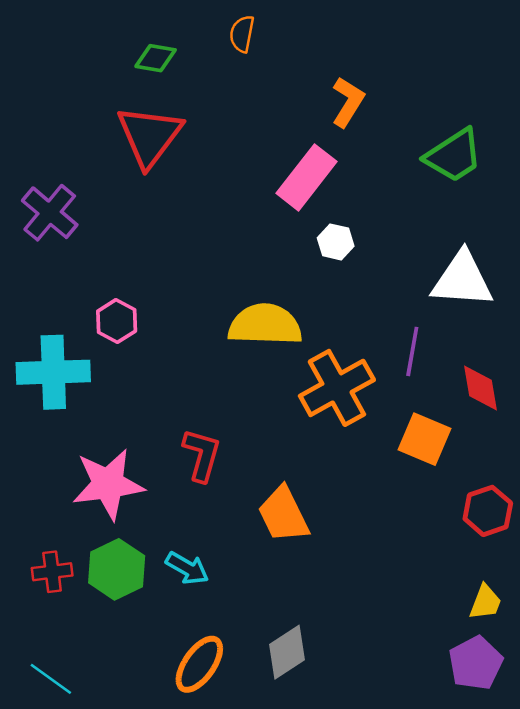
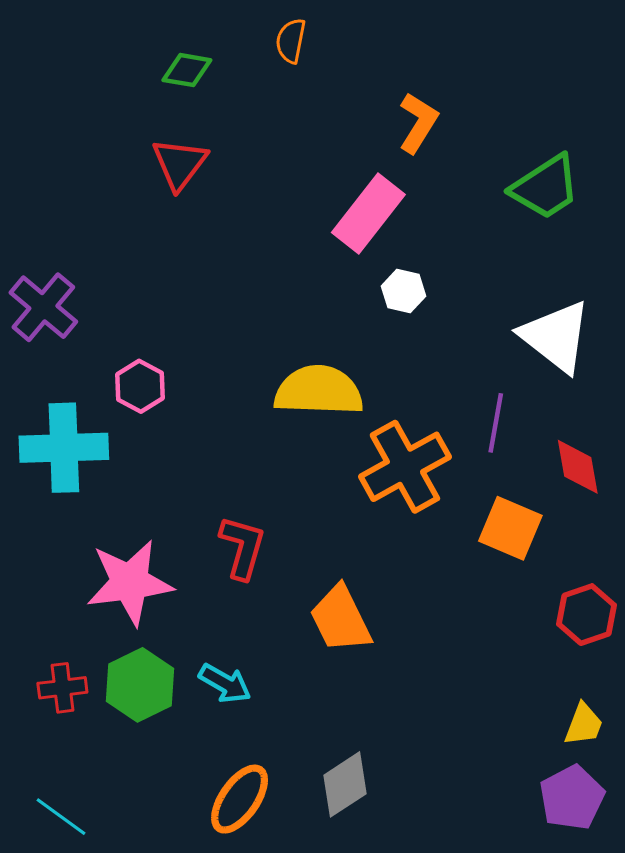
red triangle: (149, 136) -> (180, 164), size x0.7
purple cross: (50, 213) -> (43, 307), moved
white triangle: (462, 280) -> (556, 336), turned 34

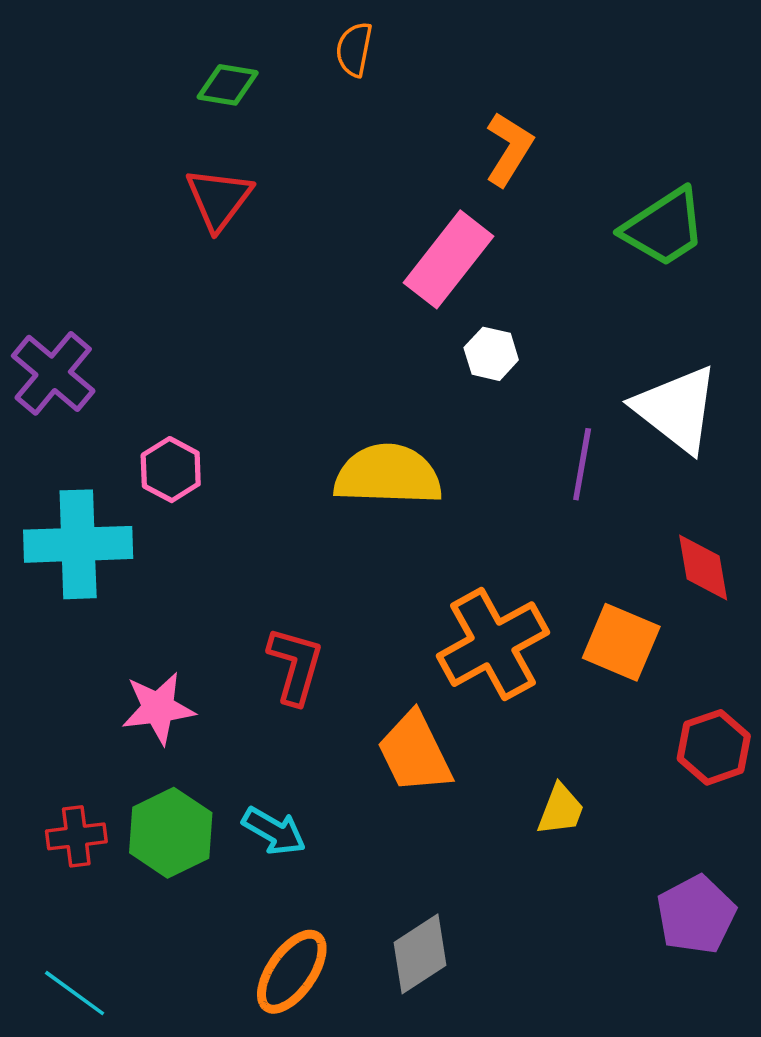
purple line: (496, 423) -> (582, 464), moved
orange cross: (405, 467) -> (493, 644), moved
pink star: (130, 582) -> (158, 708), size x0.7
yellow trapezoid: (584, 724) -> (561, 810), moved
purple pentagon: (572, 798) -> (696, 915), moved

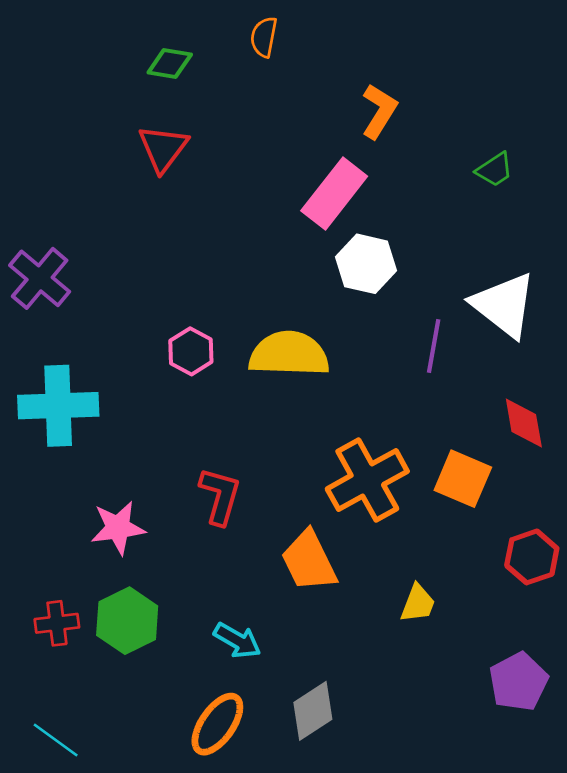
green trapezoid: (664, 227) -> (495, 170), size x0.6
white hexagon: (491, 354) -> (366, 264), size x1.5
pink hexagon: (171, 470) -> (191, 351), moved
cyan arrow: (274, 831) -> (237, 641), moved

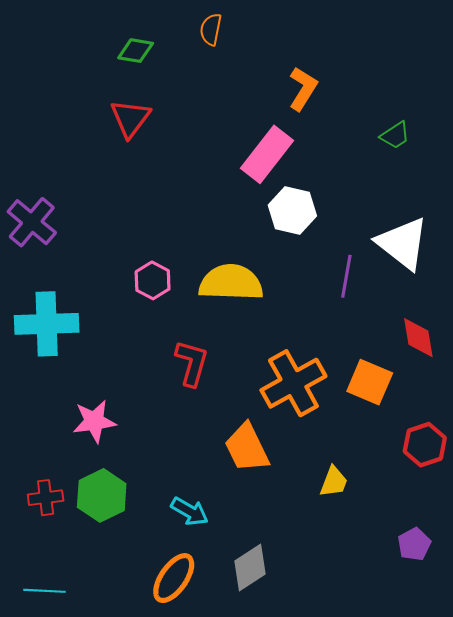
red L-shape: (220, 496) -> (192, 363), moved
purple pentagon: (519, 682) -> (414, 544), size x0.7
cyan line: (56, 740) -> (44, 591), turned -33

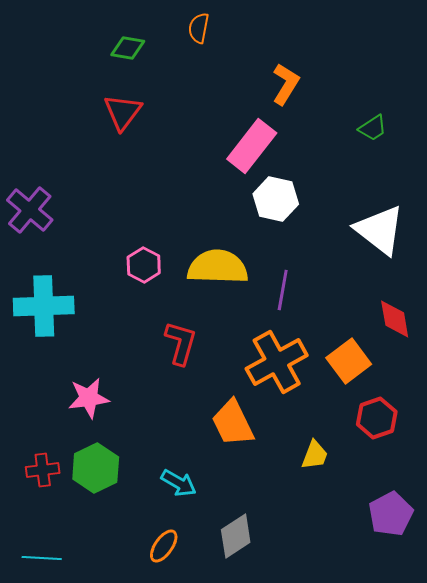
purple line: (346, 276) -> (283, 290), moved
orange square: (370, 382) -> (349, 361), turned 30
red hexagon: (425, 445) -> (377, 418), moved
purple pentagon: (414, 544) -> (391, 514), size x1.4
orange ellipse: (174, 578) -> (164, 546), size x0.7

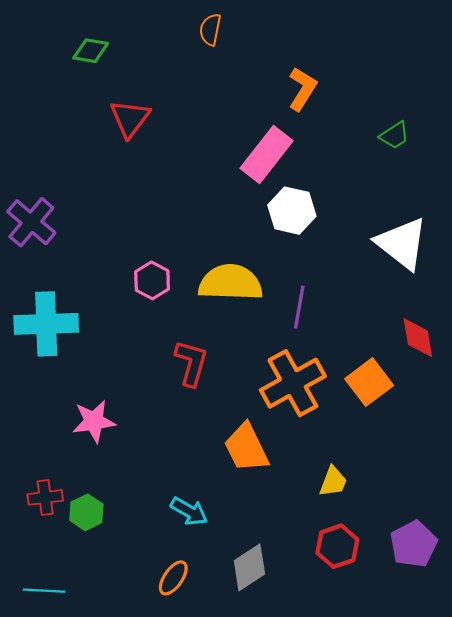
green diamond: (128, 48) -> (91, 51), moved
red hexagon: (377, 418) -> (337, 546), moved
green hexagon: (96, 468) -> (86, 512), moved, size x0.7

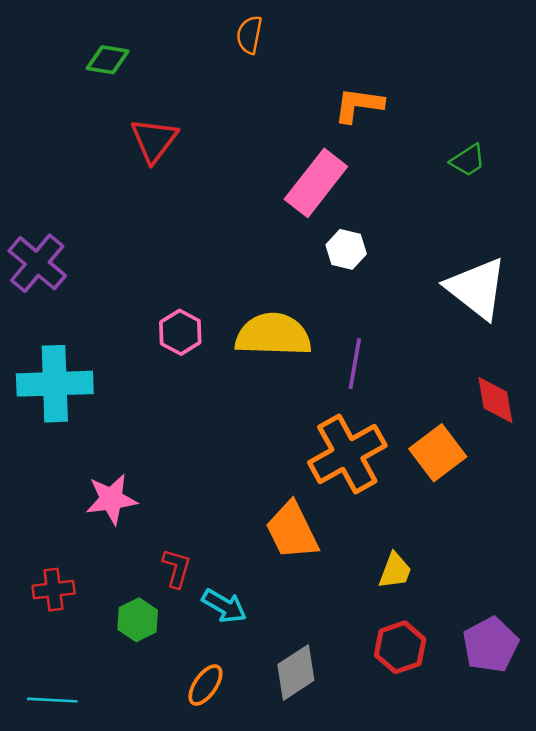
orange L-shape: (302, 89) -> (359, 105), turned -114
white hexagon: (292, 211) -> (346, 249), size x0.7
red L-shape: (191, 363) -> (177, 568), moved, size x0.7
green hexagon: (86, 512) -> (138, 620), moved

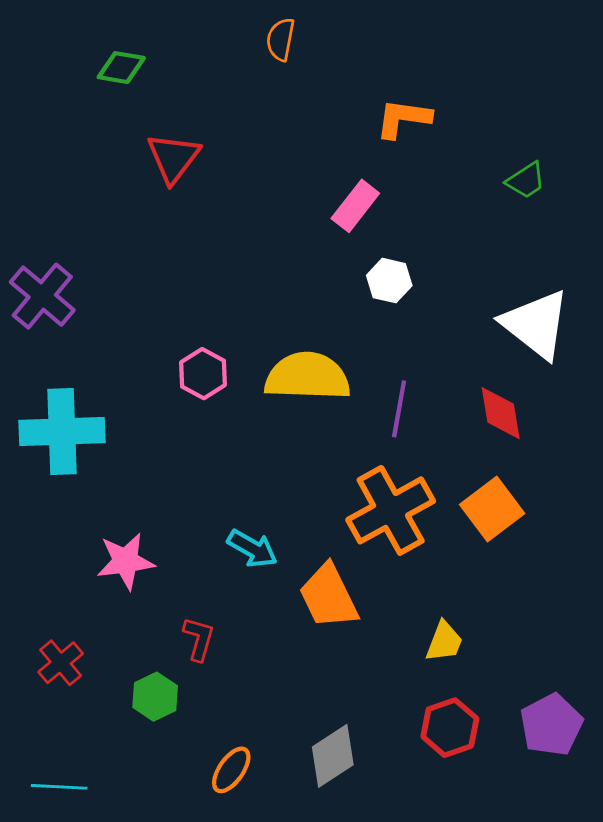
pink rectangle: (316, 183) -> (355, 206), size x0.7
red diamond: (495, 400) -> (501, 413), moved
red cross: (54, 590) -> (61, 663), turned -33
cyan arrow: (224, 606) -> (252, 549), moved

